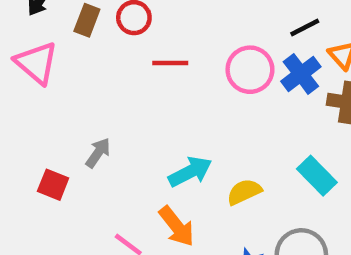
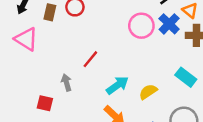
red line: (170, 63) -> (90, 59), moved, turned -42
gray arrow: (98, 153) -> (67, 83), turned -42

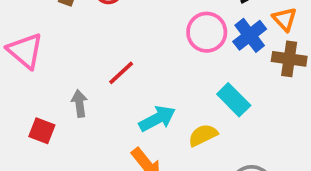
pink triangle: (26, 39) -> (25, 51), moved
cyan rectangle: (186, 77) -> (234, 100), moved

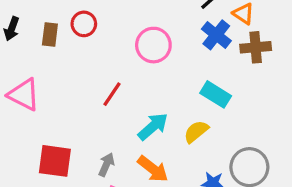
pink circle: (207, 32) -> (153, 45), moved
gray arrow: (80, 104) -> (106, 165), moved, turned 45
red square: (42, 131) -> (55, 161), size x1.5

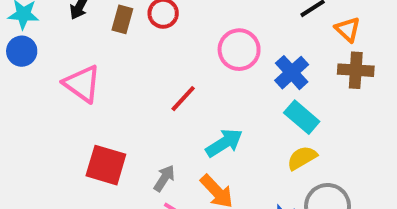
blue cross: (216, 35) -> (292, 73), moved
yellow semicircle: (196, 132) -> (302, 158), moved

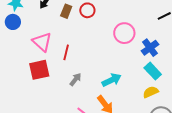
red line: (183, 99) -> (66, 52), moved, turned -35
red square: (106, 165) -> (39, 70), moved, turned -35
gray arrow: (164, 178) -> (75, 79), moved

